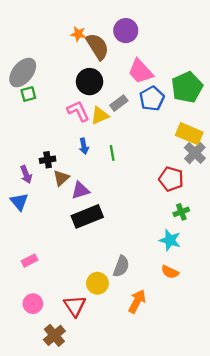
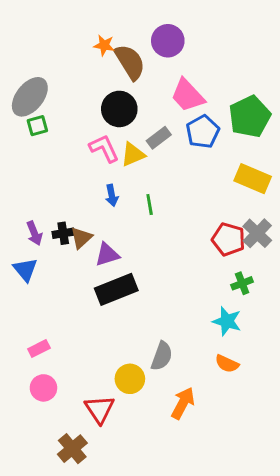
gray cross: (195, 153) -> (257, 233), moved
black cross: (48, 160) -> (63, 233), moved
pink circle: (33, 304) -> (43, 388), moved

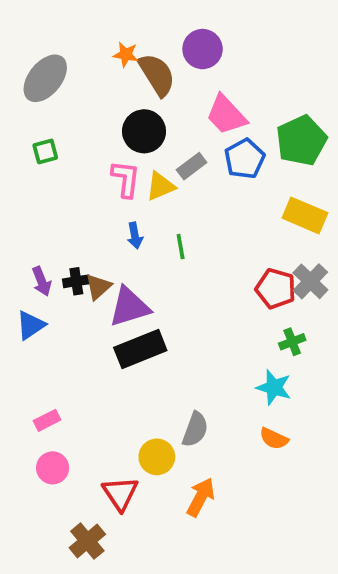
gray ellipse: (30, 97) -> (45, 78), moved
pink L-shape: (104, 148) -> (126, 179), turned 32
purple triangle: (107, 255) -> (129, 307), size x1.4
blue triangle: (25, 270) -> (31, 325), turned 36
orange arrow: (183, 403) -> (201, 497), moved

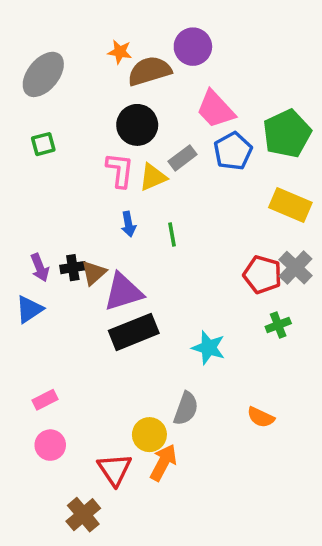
brown semicircle: (157, 75) -> (149, 71), turned -75
cyan star: (274, 387) -> (209, 348), moved
orange arrow: (201, 497) -> (163, 462), moved

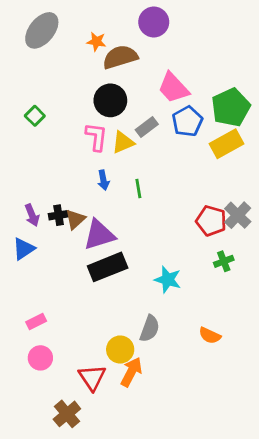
purple circle: (193, 47) -> (154, 22), moved
gray ellipse: (43, 74) -> (42, 30), moved
green square: (43, 144) -> (35, 116), turned -30
yellow rectangle: (290, 205) -> (227, 144), moved, turned -52

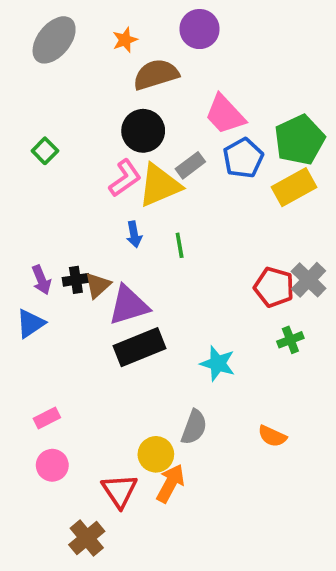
orange star: (96, 42) -> (125, 40), moved, turned -30
pink L-shape: (96, 137) -> (125, 178), turned 48
yellow triangle: (123, 142) -> (160, 185), size x1.5

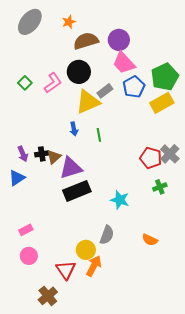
purple circle: (200, 29) -> (119, 40), moved
pink L-shape: (125, 178) -> (53, 83), moved

